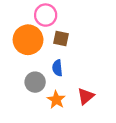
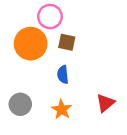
gray circle: (35, 82) -> (20, 104), moved
red triangle: (86, 96) -> (105, 103), moved

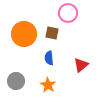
pink circle: (50, 17) -> (68, 13), moved
red triangle: (105, 103) -> (81, 65), moved

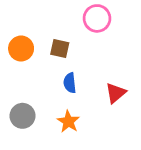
brown square: (52, 33) -> (60, 48), moved
orange circle: (24, 34) -> (21, 48), moved, size x0.7

